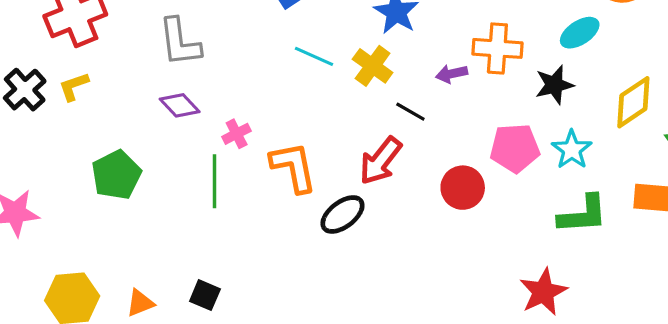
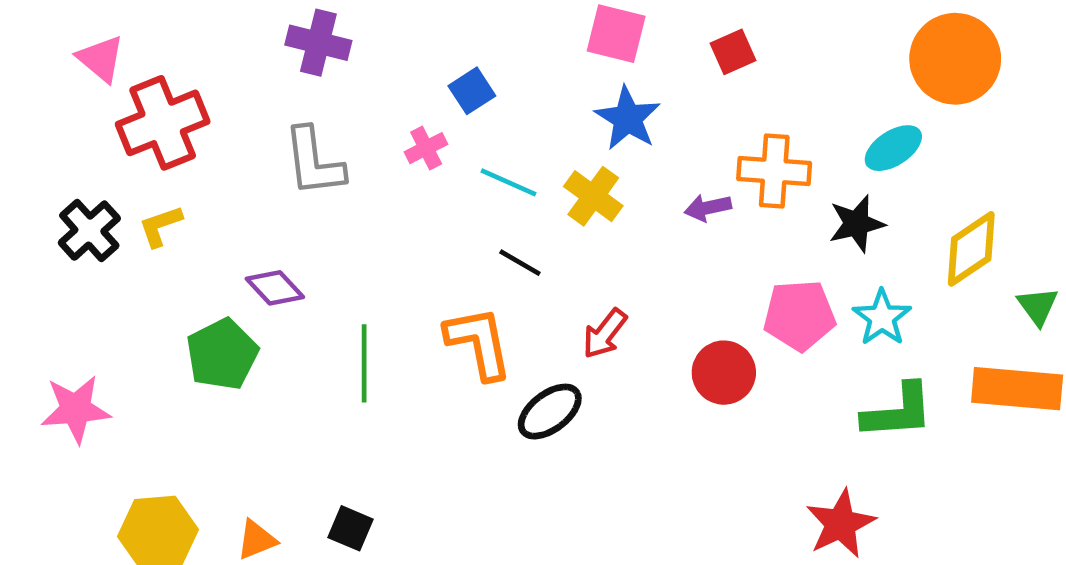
purple diamond: (180, 105) -> (275, 288), moved
black line: (410, 112) -> (520, 263), moved
pink cross: (237, 134) -> (426, 148), moved
red arrow: (380, 161) -> (605, 334), size x0.7

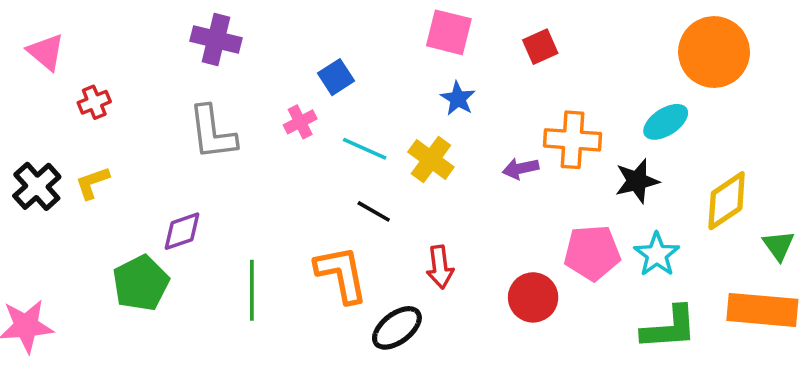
blue star: (628, 118) -> (458, 99), size x0.7
red cross: (163, 123) -> (94, 102), size x0.5
purple diamond: (275, 288) -> (182, 231), turned -66
red arrow: (605, 334) -> (440, 267), turned -45

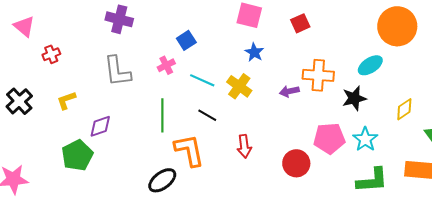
yellow L-shape: (92, 183) -> (66, 100), moved
yellow diamond: (727, 201) -> (404, 109), size x0.7
green line: (252, 290) -> (162, 115), moved
black ellipse: (397, 328) -> (162, 180), moved

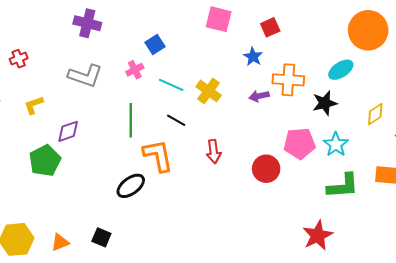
blue star: (254, 52) -> (253, 57), moved
gray L-shape: (117, 71) -> (85, 76), turned -64

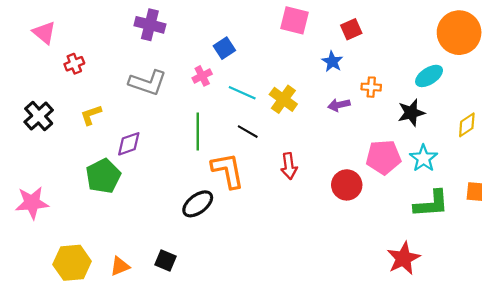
orange cross: (288, 80) -> (371, 87), size x0.6

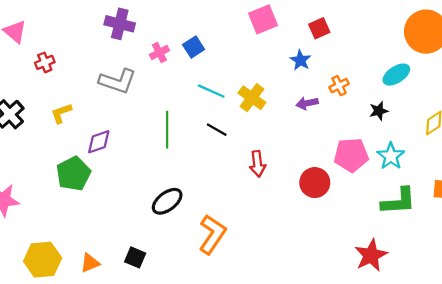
pink square: (294, 20) -> (263, 19), turned -36
pink cross: (202, 76) -> (159, 53), moved
orange cross: (371, 87) -> (339, 86), turned -30
black star: (411, 113) -> (379, 111), size x0.7
orange L-shape: (228, 171) -> (212, 234), moved, turned 45

